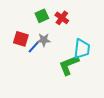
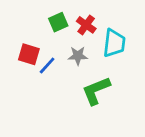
gray star: (44, 40) -> (78, 56), moved
cyan trapezoid: (82, 49) -> (114, 43), moved

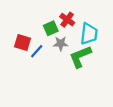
green square: (58, 22) -> (51, 28), moved
green L-shape: (96, 91) -> (80, 57), moved

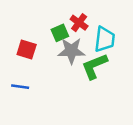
gray star: (61, 44) -> (71, 51), size x1.5
blue line: (37, 51) -> (20, 87), moved, turned 56

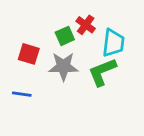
gray star: (71, 51) -> (63, 66), moved

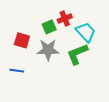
red cross: (86, 25) -> (65, 18), turned 32
cyan trapezoid: (113, 43) -> (86, 32), turned -50

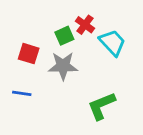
red cross: (65, 18) -> (85, 25), turned -32
green L-shape: (77, 54) -> (101, 106), moved

